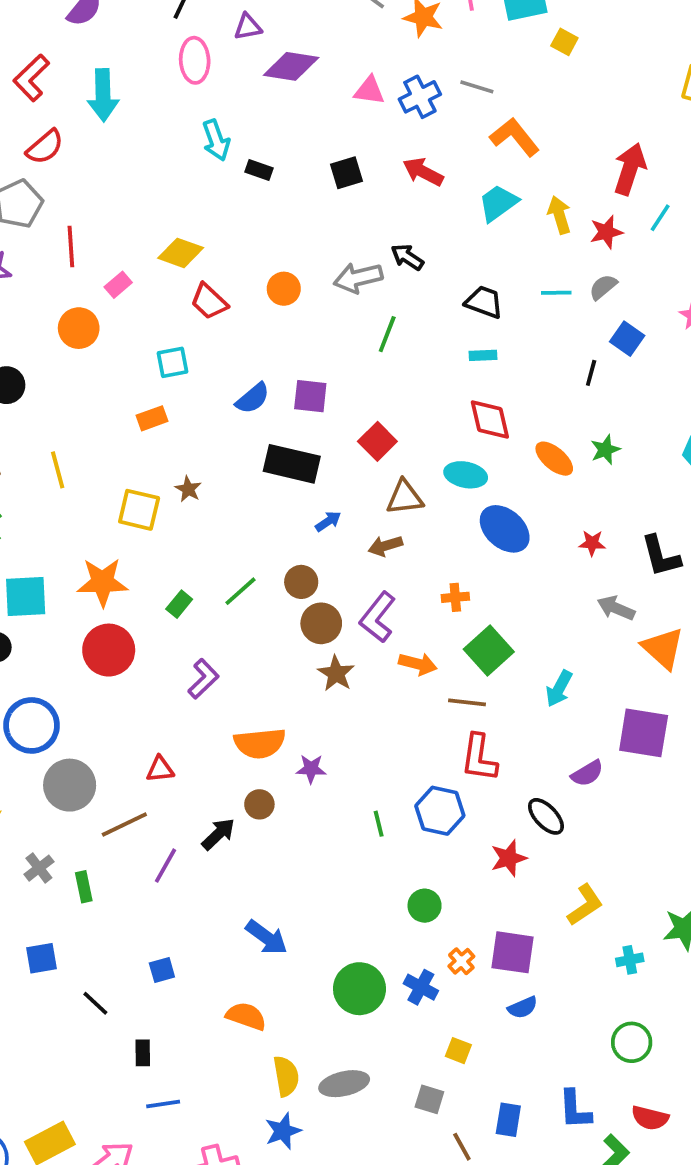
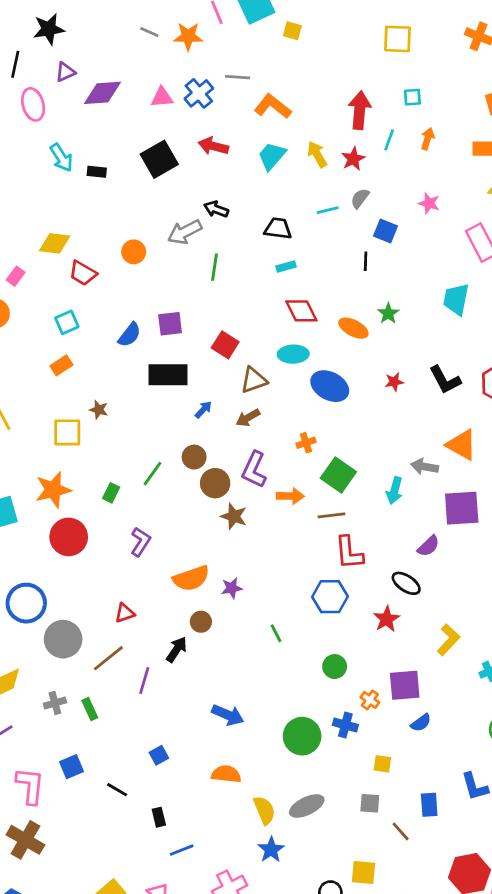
black square: (346, 173) -> (159, 159), size x1.5
gray arrow: (616, 608) -> (425, 467), moved
green line: (379, 824) -> (276, 633), moved
gray cross: (39, 868) -> (55, 703), turned 35

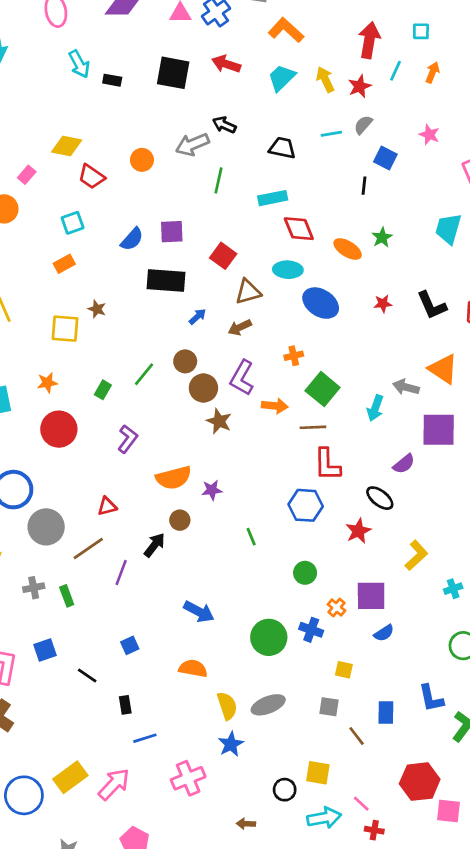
black square: (159, 159) -> (173, 73), turned 36
cyan rectangle: (286, 267) -> (273, 198), moved, size x1.5
orange star: (53, 490) -> (47, 383), size x0.6

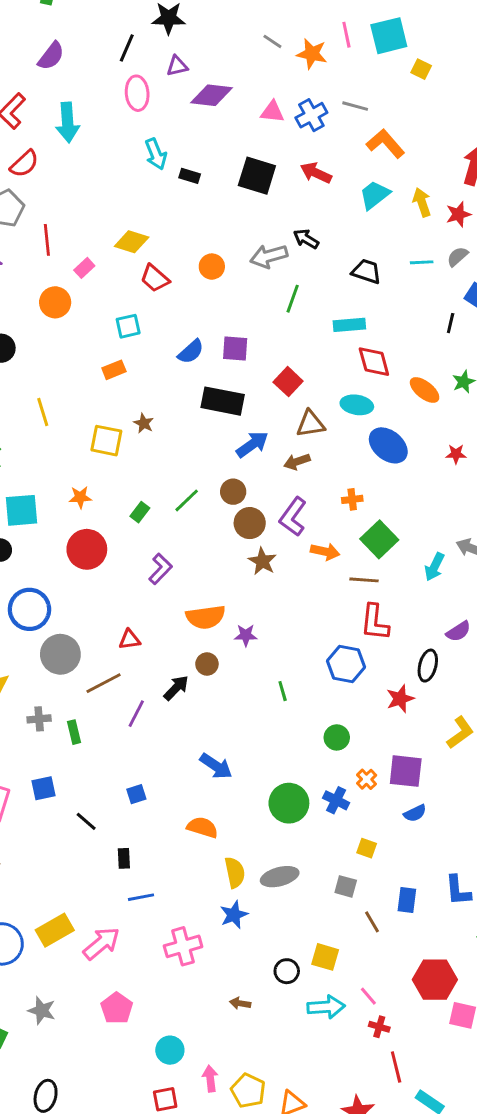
blue arrow: (197, 316) -> (252, 444), size x1.6
black ellipse: (380, 498) -> (428, 666), turned 60

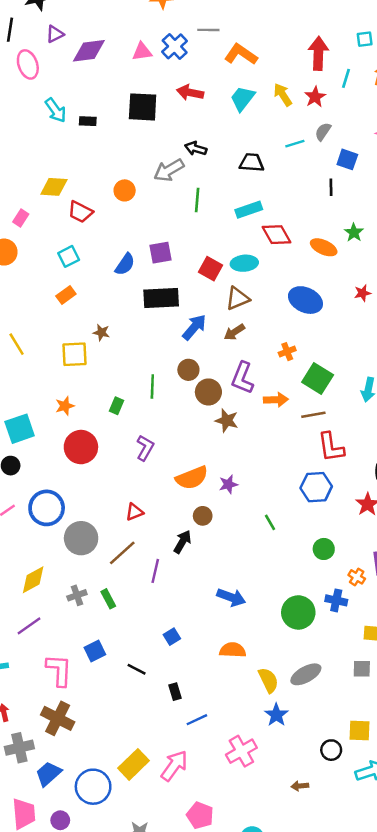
cyan ellipse: (357, 405) -> (244, 263), moved
green line: (187, 500) -> (152, 387), turned -30

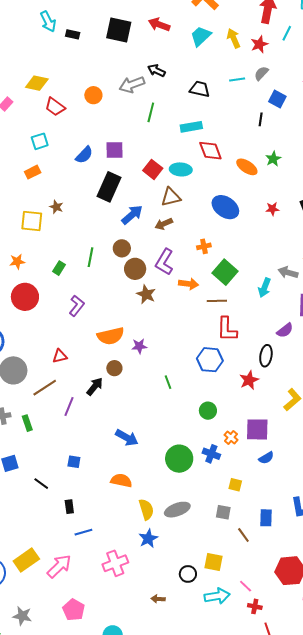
black rectangle: (161, 298) -> (109, 187), turned -72
blue square: (172, 637) -> (74, 462), turned 32

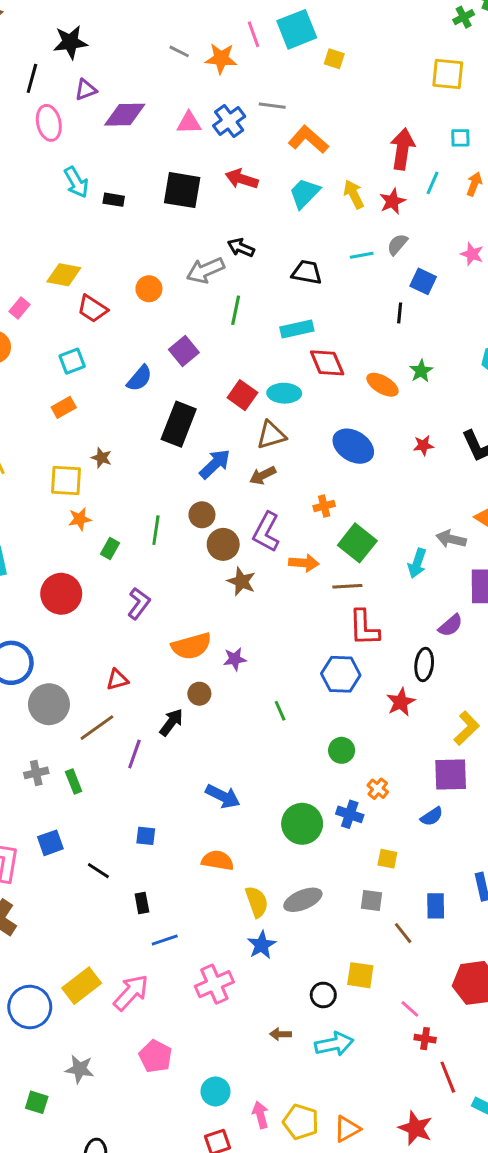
purple square: (114, 150) -> (184, 351), moved, turned -36
orange star: (17, 262) -> (80, 519), moved
purple square: (257, 429) -> (451, 775), moved
cyan arrow: (217, 596) -> (334, 1044), moved

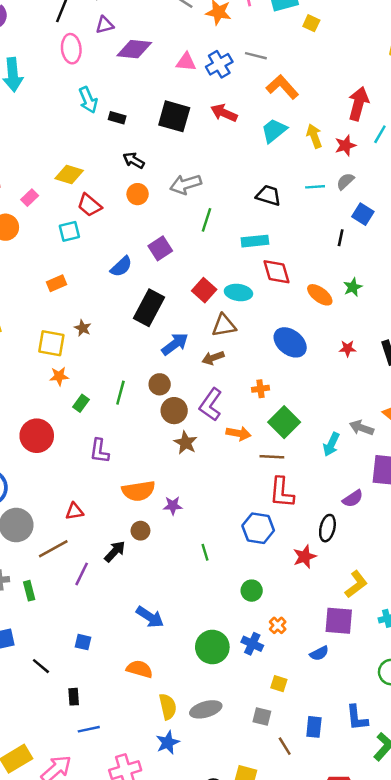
black arrow: (241, 248) -> (134, 160), moved
cyan square: (72, 361) -> (69, 231), moved
purple L-shape: (139, 603) -> (99, 451), turned 145

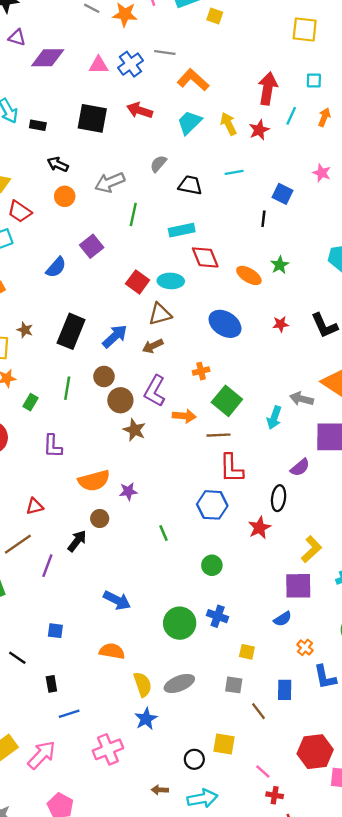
purple triangle: (105, 25) -> (17, 37), turned 36
gray semicircle: (345, 181) -> (158, 164), moved
black rectangle: (149, 308) -> (71, 331), moved
orange cross: (278, 625) -> (305, 647), moved

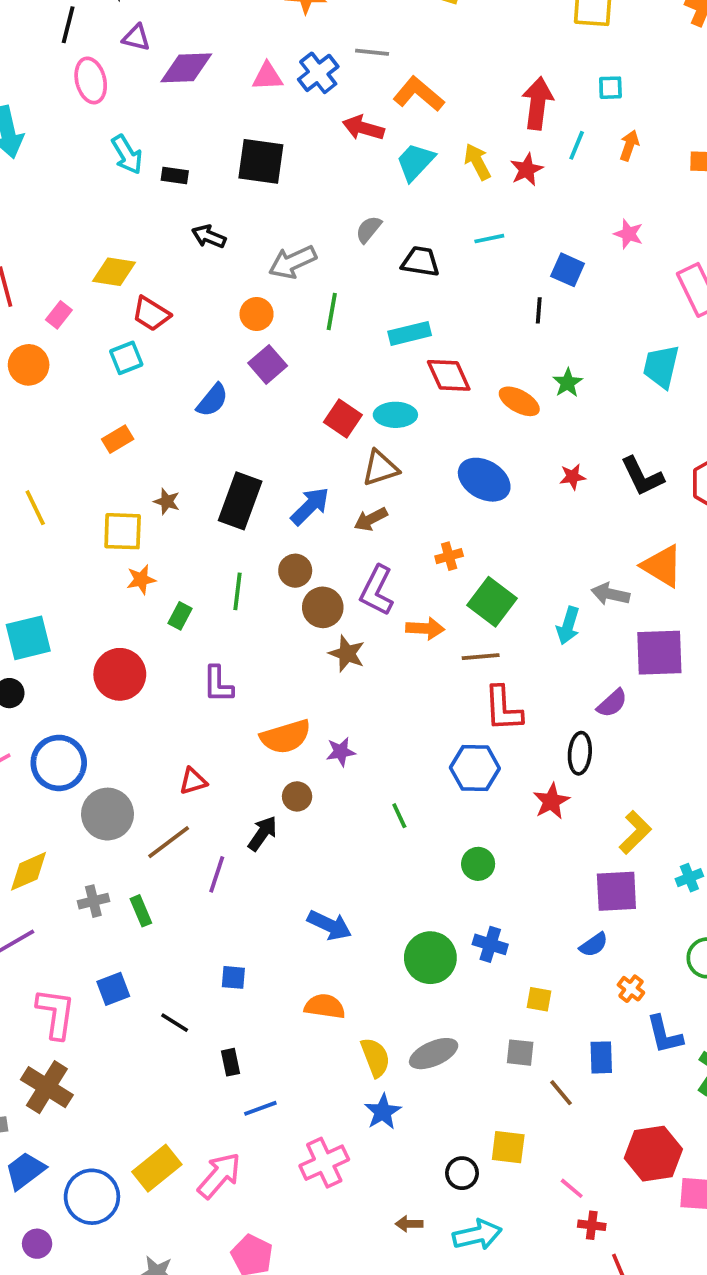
red arrow: (140, 110) -> (363, 128), moved
orange circle: (65, 196) -> (257, 314), moved

